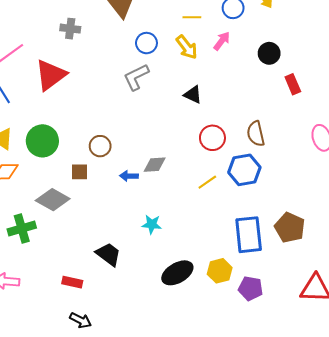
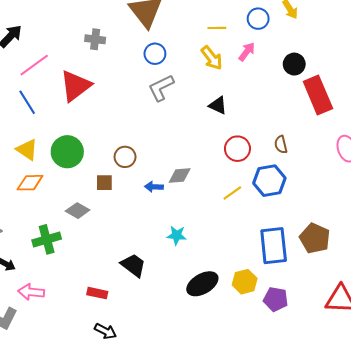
blue circle: (146, 43) -> (155, 54), moved
red rectangle: (293, 84) -> (318, 95), size x1.8
brown semicircle: (256, 134) -> (281, 145), size x0.7
gray diamond: (53, 200) -> (78, 211), size x0.7

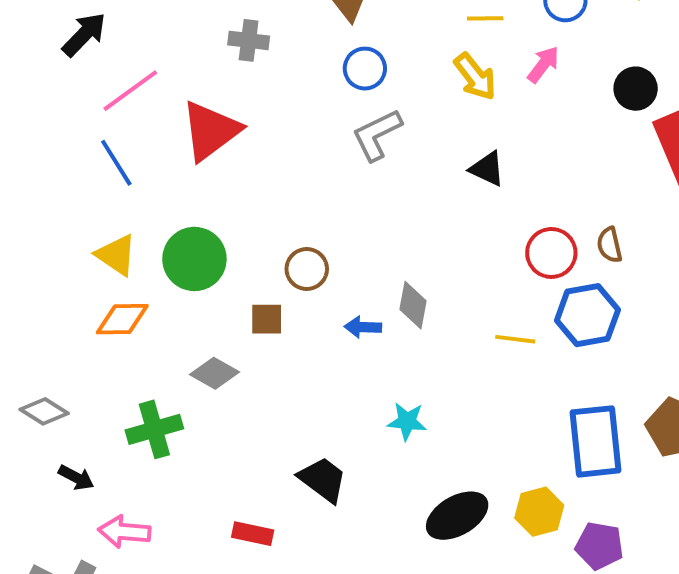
red circle: (237, 149) -> (551, 253), moved
gray diamond: (180, 175) -> (413, 305), turned -75
yellow line: (232, 193) -> (515, 339), turned 42

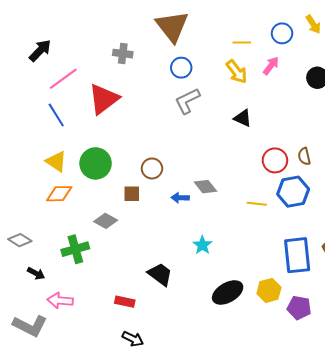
gray diamond: (413, 305) -> (205, 187), turned -50
cyan star: (407, 421) -> (202, 245), turned 30

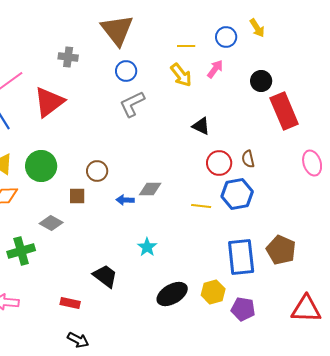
black triangle: (243, 118) -> (201, 126), moved
gray diamond: (205, 187) -> (150, 189), turned -50

